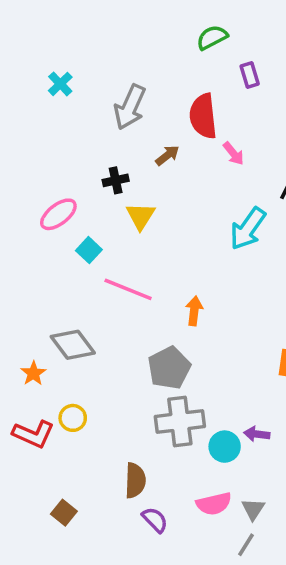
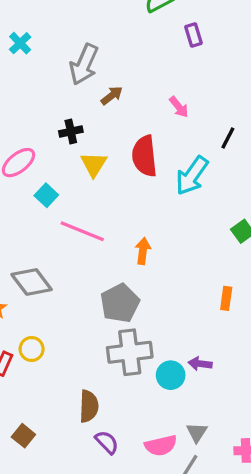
red semicircle: (203, 116) -> (144, 156), moved
brown arrow: (167, 155) -> (112, 95), moved
pink semicircle: (214, 504) -> (161, 445), moved

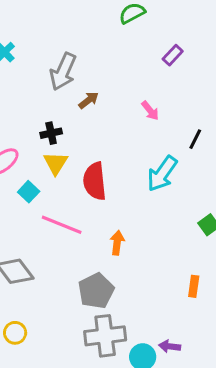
purple rectangle: (194, 35) -> (173, 55), moved, turned 60
red semicircle: (144, 156) -> (95, 181), moved
yellow triangle: (94, 164) -> (56, 163), moved

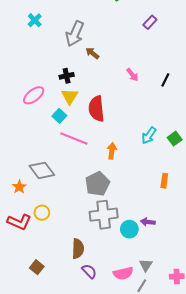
brown arrow: (89, 100) -> (92, 53), turned -104
pink arrow: (150, 111) -> (132, 75), moved
cyan arrow: (162, 174) -> (149, 135), moved, size x0.7
cyan square: (29, 192) -> (59, 116), moved

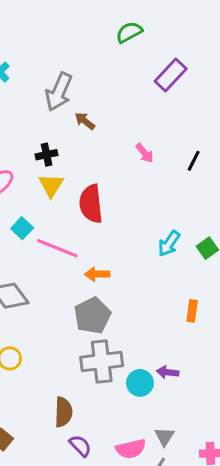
purple rectangle: (150, 22) -> (171, 75), size x1.5
cyan square: (59, 116) -> (22, 228), moved
orange arrow: (112, 151) -> (97, 274), moved, turned -98

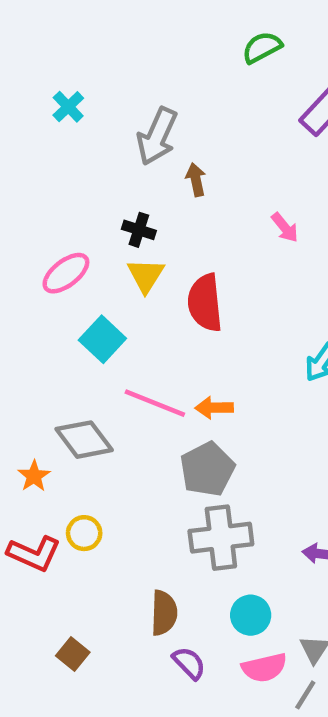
brown arrow: (85, 121) -> (196, 180), turned 40
black cross: (47, 155) -> (139, 230), turned 30
cyan square: (22, 228) -> (102, 339), size x1.4
pink line: (57, 248) -> (155, 403), moved
cyan circle: (140, 383) -> (251, 615), moved

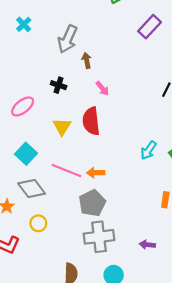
pink arrow: (285, 228) -> (102, 88), moved
yellow triangle: (146, 275) -> (62, 127), moved
cyan square: (102, 339) -> (26, 154), moved
yellow circle: (84, 533) -> (38, 223), moved

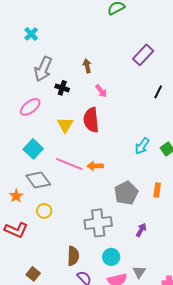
purple rectangle: (150, 27) -> (143, 55), moved
gray arrow: (68, 39) -> (43, 69), moved
gray pentagon: (92, 203) -> (126, 193), moved
purple arrow: (147, 245) -> (141, 230), turned 112

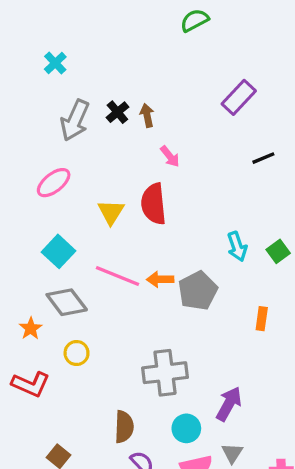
black cross: (62, 88) -> (117, 112), moved, turned 32
black line: (158, 92) -> (263, 158), turned 40
cyan arrow: (142, 146) -> (237, 247), turned -54
gray pentagon: (126, 193) -> (198, 291), moved
purple arrow: (141, 230) -> (229, 404), moved, size x1.5

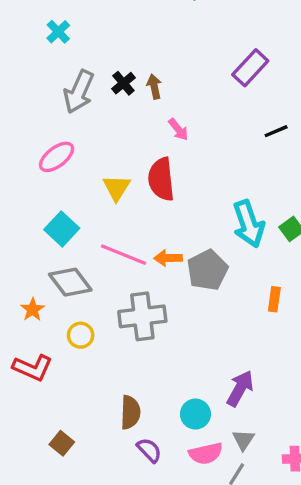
cyan arrow: (237, 247) -> (249, 224), size x1.5
gray cross: (165, 373) -> (142, 316), moved

